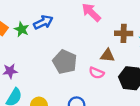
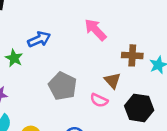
green star: (22, 29) -> (14, 58), moved
brown triangle: (107, 56) -> (113, 81), turned 40

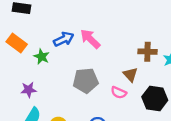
pink arrow: (95, 30) -> (90, 39), moved
gray pentagon: (63, 86) -> (86, 81), turned -30

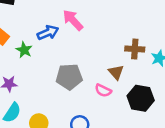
pink arrow: (90, 39) -> (73, 20), moved

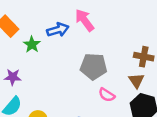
brown triangle: (116, 72) -> (136, 81), moved
gray pentagon: (69, 77) -> (94, 67), moved

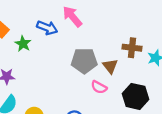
blue arrow: (58, 30) -> (47, 28), turned 42
brown triangle: (136, 81) -> (110, 66), moved

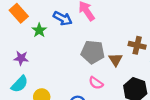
pink semicircle: (99, 87) -> (96, 83), moved

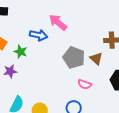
gray pentagon: (93, 52) -> (74, 58), turned 30
purple star: (21, 58) -> (10, 71), moved

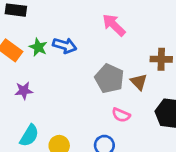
pink arrow: (58, 22) -> (114, 25), moved
green star: (21, 52) -> (38, 47), moved

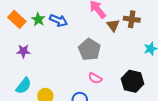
brown cross: (161, 59) -> (132, 19), moved
brown triangle: (139, 82) -> (113, 25), moved

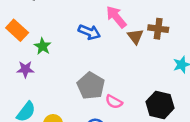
green star: (38, 19) -> (43, 46), moved
blue arrow: (58, 20) -> (89, 32), moved
gray pentagon: (89, 50) -> (91, 86), moved

